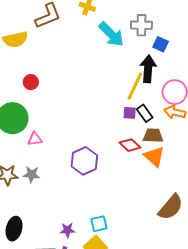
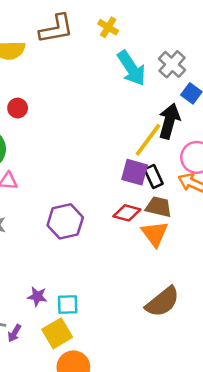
gray cross: (141, 25) -> (172, 64), turned 30
purple square: (130, 113) -> (135, 172), size x1.5
red diamond: (130, 145) -> (127, 213), turned -40
purple star: (67, 230) -> (37, 296), moved

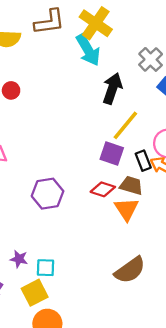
yellow cross: (108, 27) -> (96, 23), size x1.8
cyan arrow: (131, 68) -> (88, 50), moved
black arrow: (169, 121) -> (112, 89), moved
black rectangle: (154, 177) -> (143, 161), moved

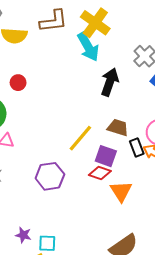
yellow line: (125, 125) -> (80, 138), moved
purple square: (112, 153) -> (106, 156), moved
brown trapezoid: (131, 186) -> (118, 128), moved

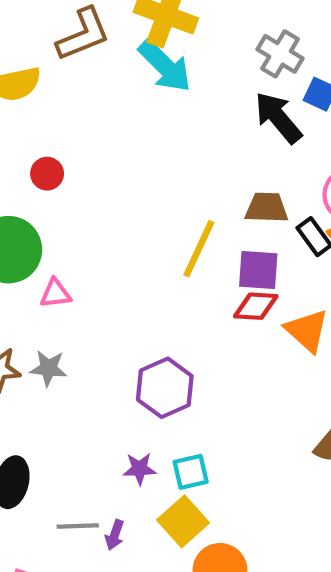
black arrow: (110, 82) -> (278, 118), moved, turned -44
purple hexagon: (50, 176) -> (165, 388), moved

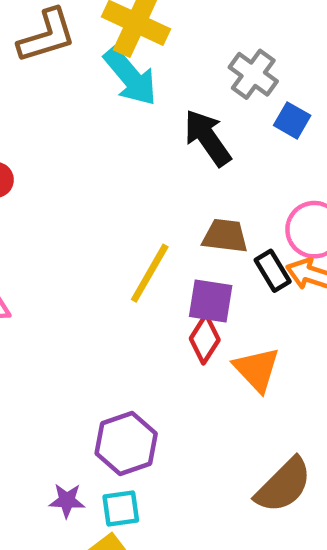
black arrow: (278, 118) -> (207, 138), moved
red diamond: (256, 306) -> (205, 339), turned -66
purple hexagon: (165, 388) -> (126, 444), moved

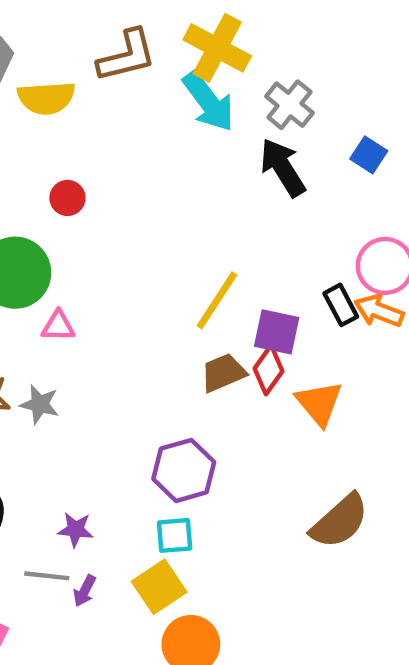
gray cross: (253, 74) -> (290, 105), moved
brown trapezoid: (225, 236) -> (223, 373), moved, turned -33
purple star: (67, 501) -> (76, 530), moved

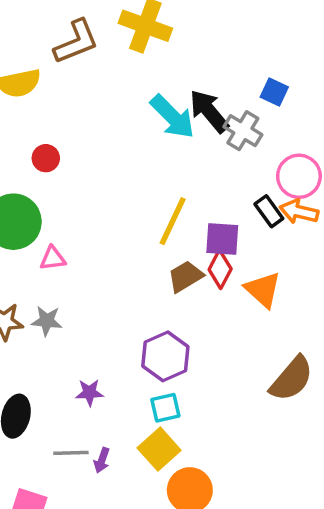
cyan arrow: (208, 102) -> (172, 117), moved
gray cross: (290, 105) -> (243, 131), moved
purple star: (76, 530) -> (89, 393), moved

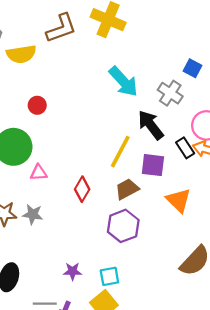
black arrow: (209, 111) -> (151, 125), moved
red diamond: (220, 269) -> (82, 189), moved
purple hexagon: (165, 356) -> (123, 226), moved
purple star: (89, 393) -> (73, 271), moved

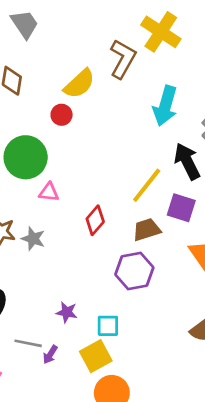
brown L-shape: (61, 28) -> (123, 59), moved, turned -52
yellow semicircle: (21, 54) -> (79, 84), moved, turned -44
cyan arrow: (123, 82) -> (165, 106), turned 48

